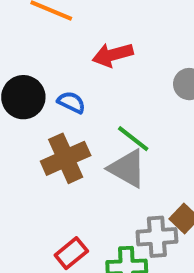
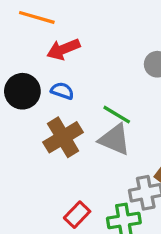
red arrow: (113, 55) -> (63, 49), moved

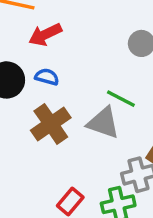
green line: (117, 115) -> (121, 99), moved

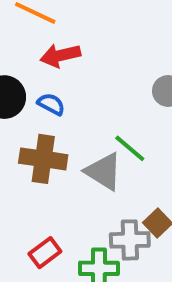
brown cross: (51, 124) -> (43, 159), turned 30

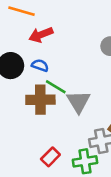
green line: (130, 148) -> (56, 87), moved
gray triangle: (103, 171) -> (78, 102), turned 35

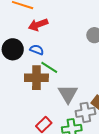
gray triangle: (78, 102) -> (68, 94), moved

